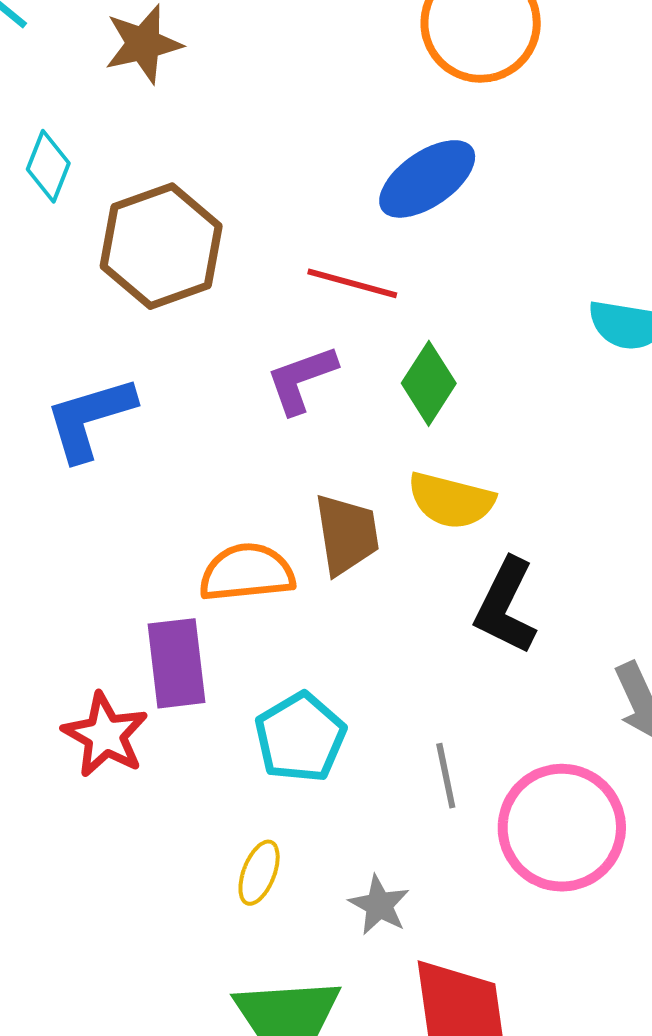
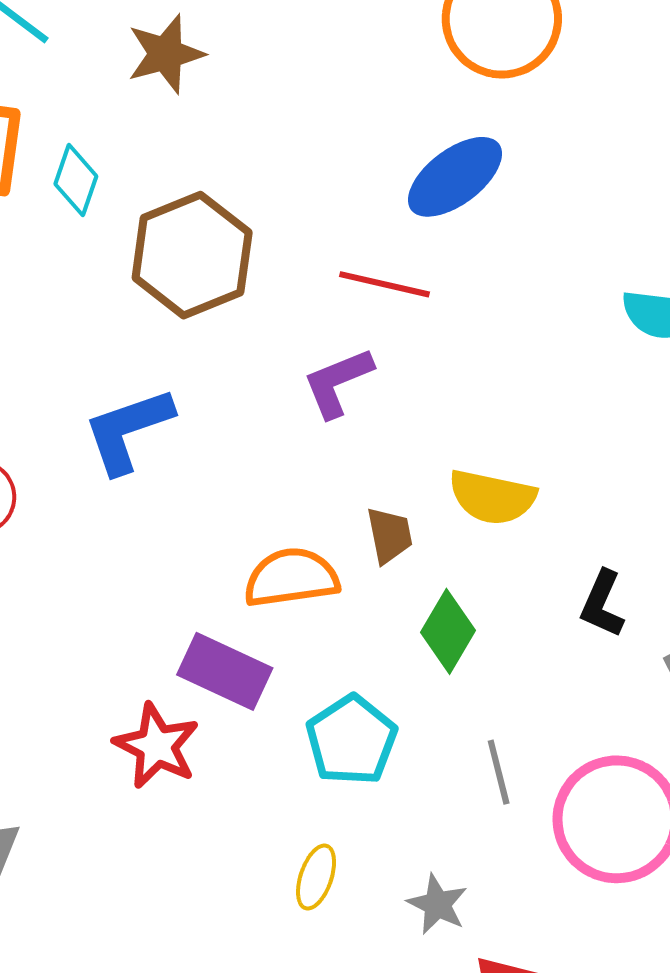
green diamond: (429, 383) -> (448, 631), moved
brown trapezoid: (347, 534) -> (389, 535), size x0.7
black L-shape: (506, 606) -> (602, 604), moved, size x0.7
purple rectangle: (176, 663) -> (225, 671), turned -56

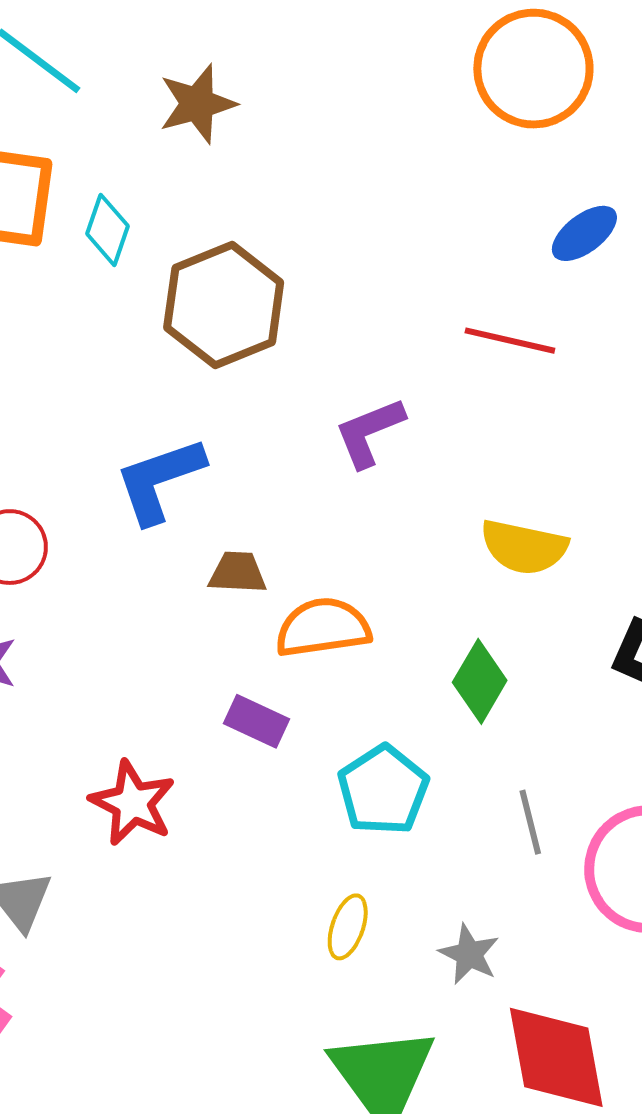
blue ellipse: (455, 177) -> (584, 233), moved, size x0.7
red line: (385, 284) -> (510, 341), moved
brown trapezoid: (389, 535) -> (238, 573), moved, turned -76
purple rectangle: (225, 671) -> (256, 721), size x0.7
red star: (157, 746) -> (133, 803), moved

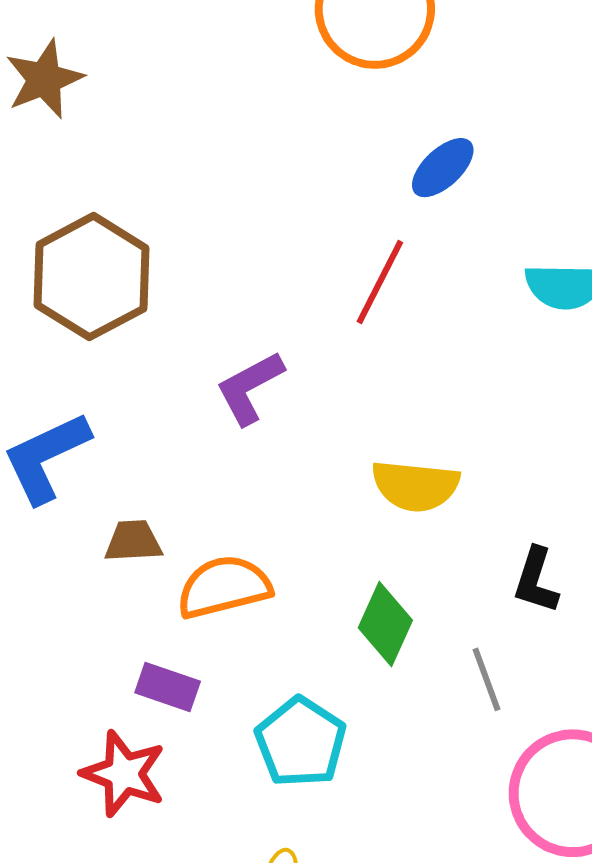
red line: (510, 341) -> (380, 282), turned -70
red star: (133, 803) -> (124, 774), moved
gray line: (530, 822) -> (487, 679), moved

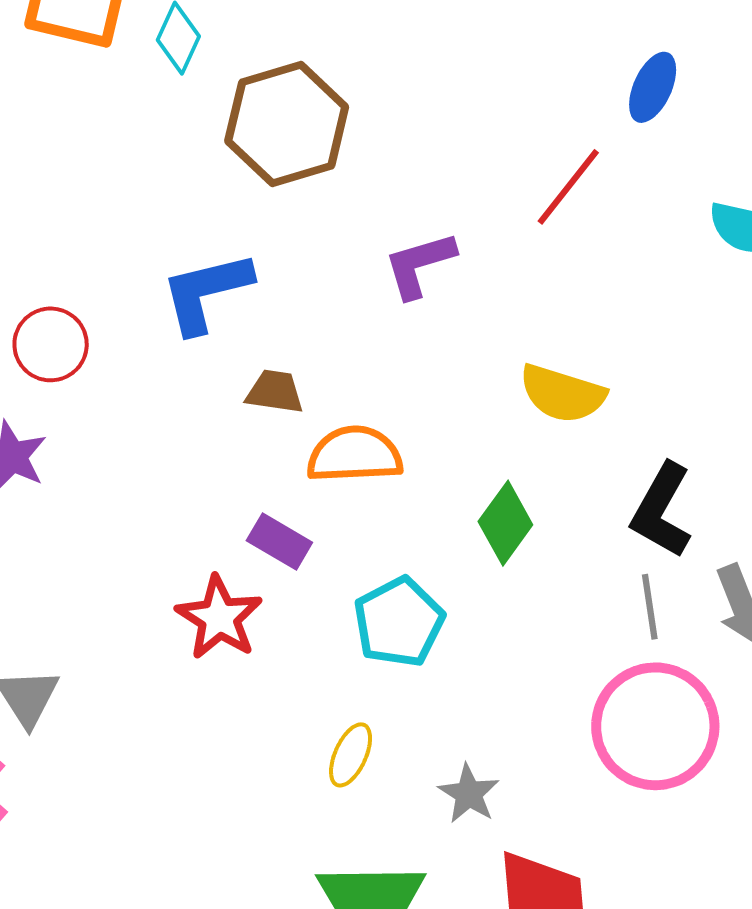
blue ellipse: (443, 168) -> (653, 87), turned -34
black L-shape: (536, 580) -> (662, 510), size x1.4
gray line: (487, 679) -> (650, 607), moved

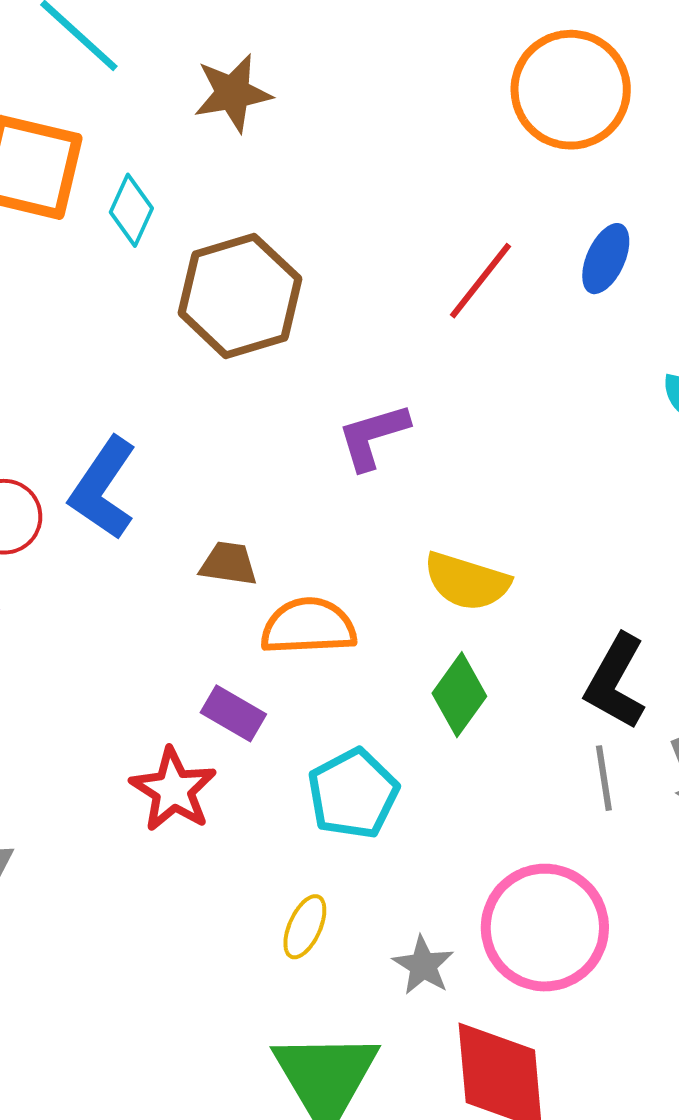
red line: (568, 187) -> (481, 281), moved
blue L-shape: (206, 292) -> (103, 488), moved, turned -42
yellow semicircle: (562, 394) -> (467, 581), moved
pink circle: (655, 726) -> (545, 928), moved

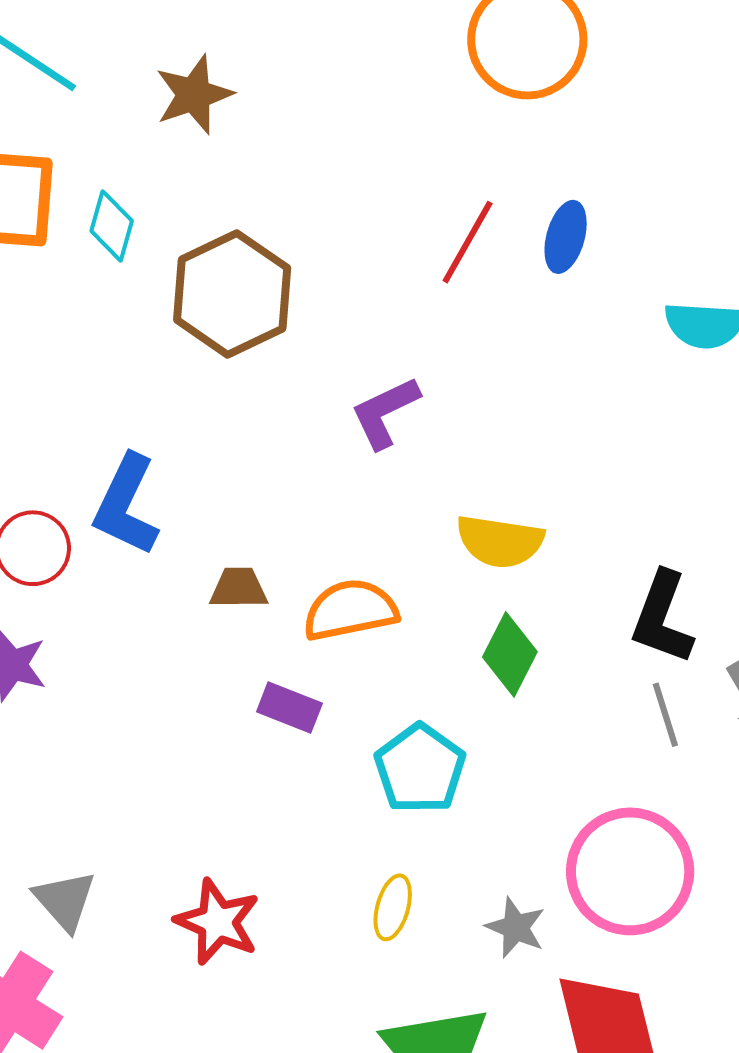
blue ellipse: (606, 259) -> (566, 237), moved
brown trapezoid: (229, 564) -> (238, 588), moved
red star: (173, 790) -> (218, 922), moved

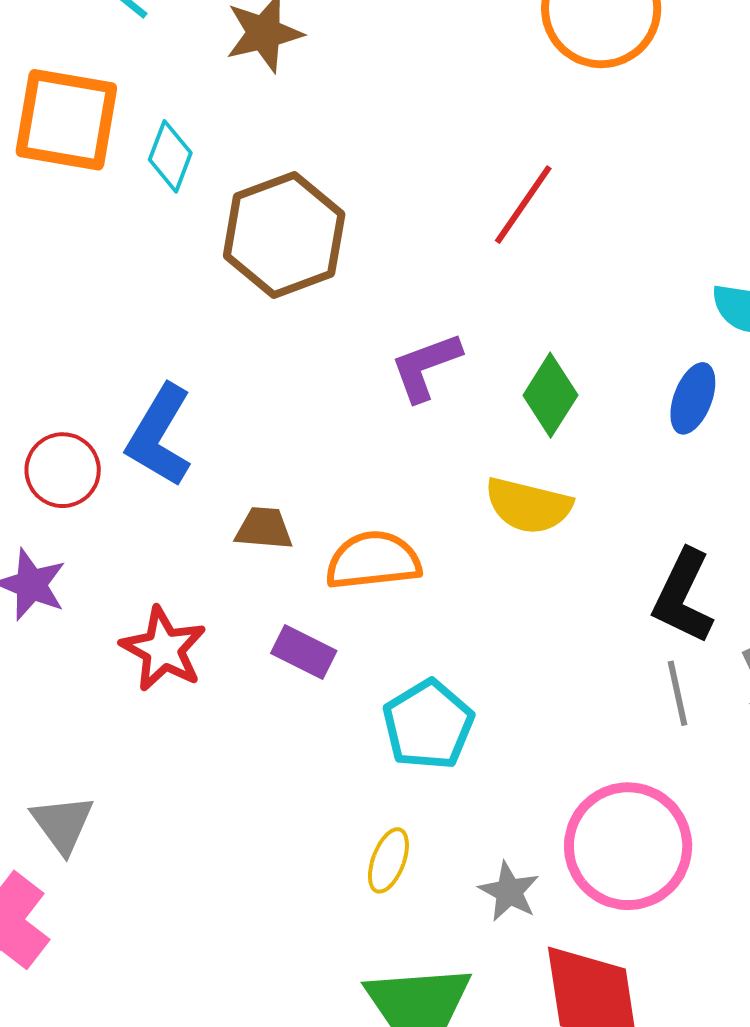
blue ellipse: (566, 237) -> (693, 398), moved
green diamond: (510, 654) -> (550, 395), moved
red star: (218, 922) -> (163, 649), moved

